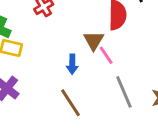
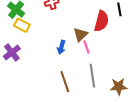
brown line: (71, 103) -> (65, 82), moved

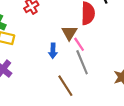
gray line: (92, 76) -> (82, 62), moved

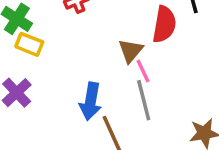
blue arrow: (53, 51) -> (91, 101), moved, size x1.5

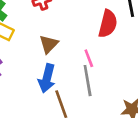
brown triangle: (131, 51) -> (49, 44), moved

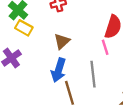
pink line: (89, 58) -> (105, 47), moved

